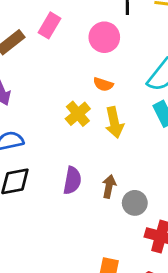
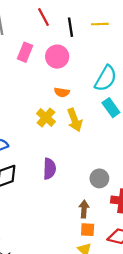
pink rectangle: (50, 25) -> (25, 52), moved
brown arrow: (109, 186) -> (84, 209), moved

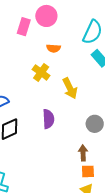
pink rectangle: (25, 52) -> (24, 27), moved
yellow arrow: (75, 120) -> (70, 88), moved

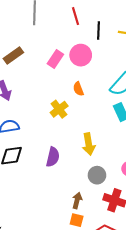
orange semicircle: (53, 48) -> (78, 89), turned 48
yellow arrow: (70, 88) -> (89, 144), moved

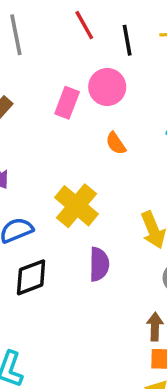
yellow cross: (59, 109) -> (76, 206), moved, size x1.4

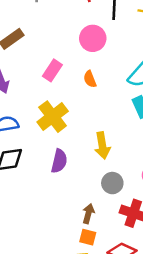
pink rectangle: (67, 103) -> (52, 70), moved

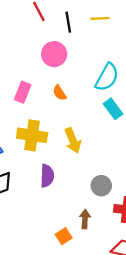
yellow cross: (53, 117) -> (32, 135), turned -32
yellow arrow: (102, 146) -> (73, 140), moved
orange square: (88, 237) -> (64, 236), moved, turned -35

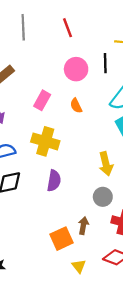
black line: (68, 22) -> (105, 63), moved
yellow arrow: (73, 140) -> (106, 164), moved
orange square: (64, 236) -> (62, 239), size x1.5

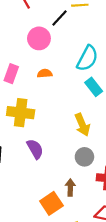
black line: (105, 63) -> (60, 18), moved, turned 54
orange semicircle: (76, 106) -> (45, 73), turned 120
purple semicircle: (54, 181) -> (35, 149), turned -30

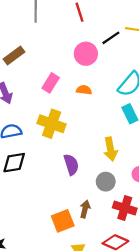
purple semicircle: (35, 149) -> (71, 165), moved

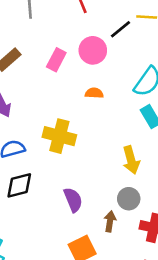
pink rectangle: (51, 83) -> (56, 60), moved
purple semicircle: (71, 165) -> (73, 200), moved
brown arrow: (85, 209) -> (110, 221), moved

